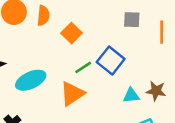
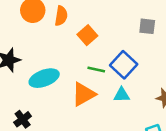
green line: (83, 67) -> (96, 69), turned 42
cyan triangle: (131, 95) -> (122, 95), moved

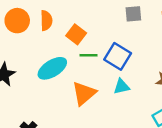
green line: (96, 69) -> (88, 55), moved
cyan ellipse: (44, 78) -> (52, 68), moved

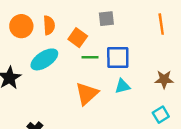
gray square: (133, 14) -> (106, 19), moved
blue square: (118, 56) -> (118, 58), turned -30
cyan ellipse: (52, 68) -> (44, 59), moved

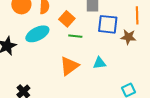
blue square: (118, 58) -> (108, 24), moved
brown star: (164, 79) -> (128, 37), moved

